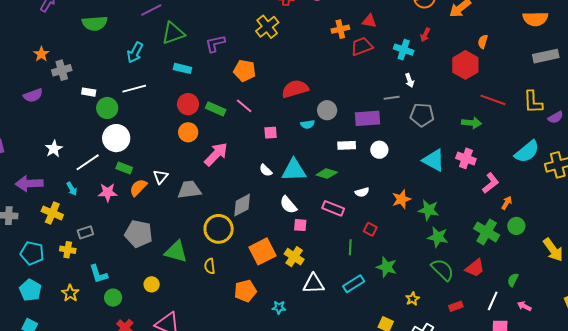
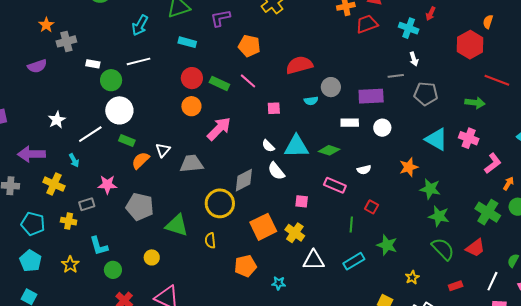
pink star: (108, 192) -> (107, 185), moved
orange star: (401, 199) -> (409, 167), moved
white semicircle: (288, 205) -> (276, 171), moved

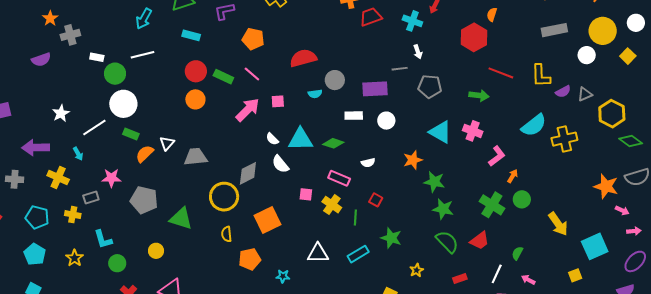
pink arrow: (219, 129) -> (248, 110), moved
yellow cross: (295, 233) -> (332, 205), moved
yellow semicircle: (210, 240) -> (227, 234), moved

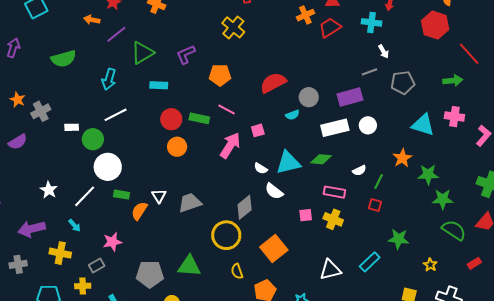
red line: (501, 73) -> (469, 54), turned 40
white rectangle: (354, 116) -> (335, 128), size x1.5
gray pentagon: (144, 200) -> (150, 274), moved
green line: (355, 218) -> (379, 182), moved, turned 35

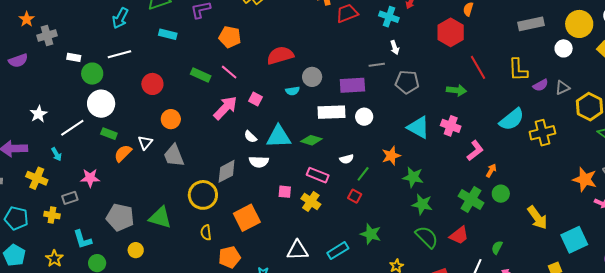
red circle: (171, 119) -> (152, 84), moved
pink square: (258, 130) -> (255, 99), turned 32
orange circle: (177, 147) -> (171, 119), moved
white semicircle: (274, 191) -> (259, 162), turned -48
gray trapezoid: (190, 203) -> (174, 156), turned -105

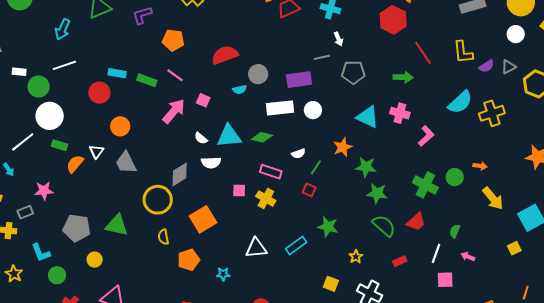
cyan rectangle: (168, 34) -> (117, 73), moved
white circle: (564, 48) -> (516, 34), moved
orange arrow: (491, 170) -> (480, 166), moved, turned 72

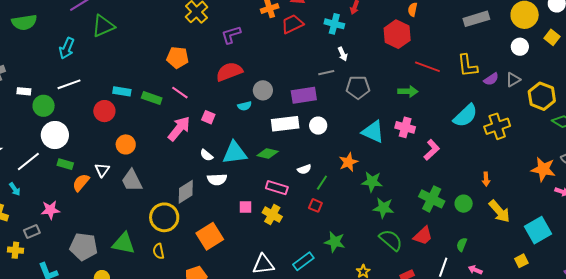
purple L-shape: (142, 15) -> (231, 35), moved
red line: (423, 53) -> (427, 67), turned -35
orange arrow: (480, 166) -> (486, 179), turned 80
green circle: (455, 177) -> (464, 204), moved
yellow semicircle: (163, 237) -> (158, 251), moved

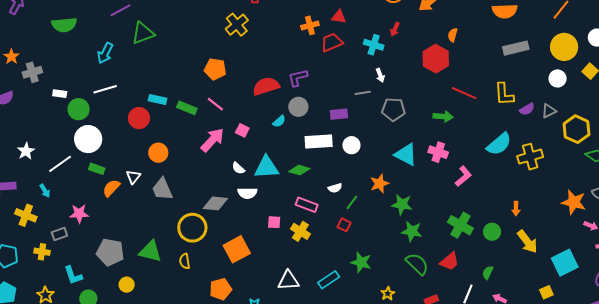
purple L-shape: (231, 35) -> (298, 78), moved
purple rectangle: (304, 95) -> (339, 114), size x0.7
cyan semicircle: (245, 106) -> (279, 121), turned -32
gray diamond: (186, 192) -> (215, 203), turned 35

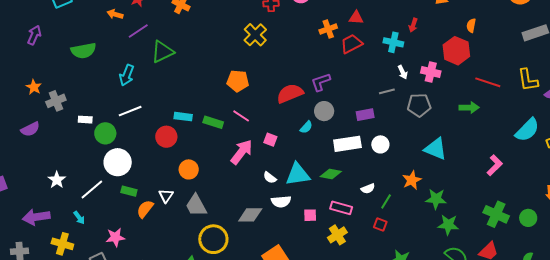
pink cross: (438, 152) -> (431, 72), moved
pink square: (274, 222) -> (310, 215), moved
yellow circle: (192, 228) -> (213, 239), moved
yellow cross: (300, 231) -> (337, 235), turned 30

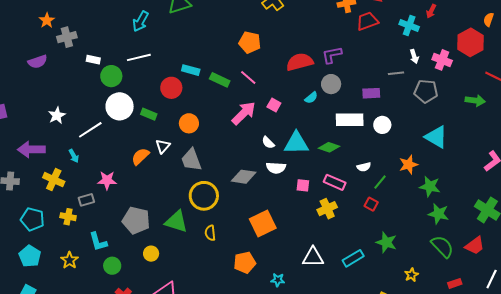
green rectangle: (129, 191) -> (149, 114), moved

